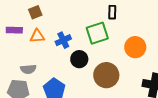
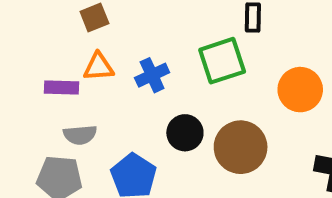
purple rectangle: (14, 30) -> (62, 87), moved
black circle: (79, 59) -> (185, 133), moved

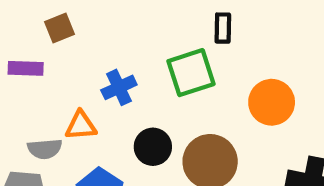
orange triangle: (99, 67) -> (81, 126), moved
purple rectangle: (62, 87) -> (26, 68), moved

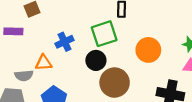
black circle: (153, 147) -> (96, 60), moved

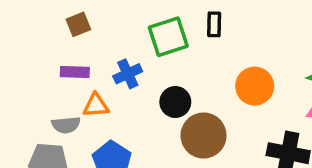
purple rectangle: (13, 31) -> (75, 72), moved
green square: (104, 34) -> (168, 37), moved

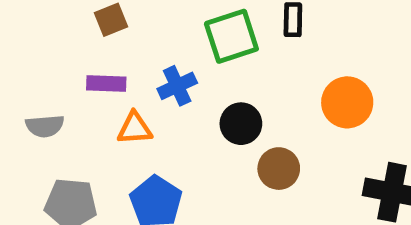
gray semicircle: (66, 125) -> (45, 126), moved
brown circle: (204, 136) -> (279, 169), size x0.7

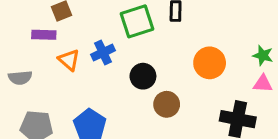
purple rectangle: (106, 83) -> (44, 35), moved
orange triangle: (135, 128) -> (69, 60), moved, turned 45

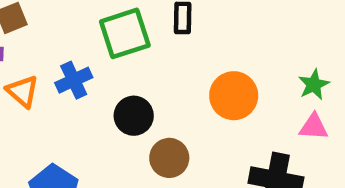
green star: (263, 55) -> (314, 85), turned 30

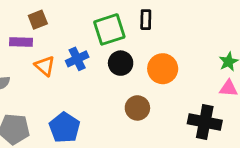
orange circle: (234, 96) -> (163, 69), moved
black circle: (134, 116) -> (121, 63), moved

